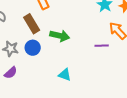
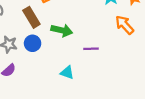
purple line: (102, 46) -> (91, 49), moved

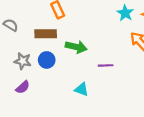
brown rectangle: (31, 17) -> (46, 34), turned -60

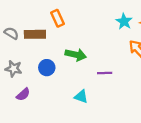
brown rectangle: (46, 34) -> (35, 34), moved
gray star: (23, 61) -> (14, 69), moved

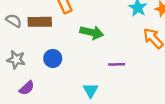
green arrow: (76, 55) -> (92, 32), moved
cyan triangle: (81, 97) -> (91, 90), turned 40

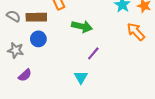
blue circle: (53, 58) -> (38, 39), moved
purple line: (117, 64) -> (93, 53), moved, turned -48

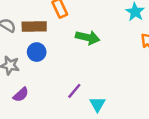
purple line: (93, 53) -> (74, 91), moved
cyan triangle: (81, 77) -> (97, 104), moved

